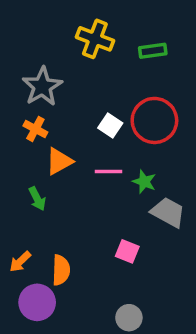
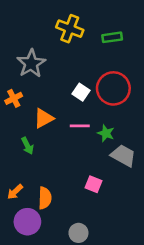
orange cross: (35, 129) -> (14, 98), moved, turned 35
gray circle: (129, 318) -> (78, 233), moved

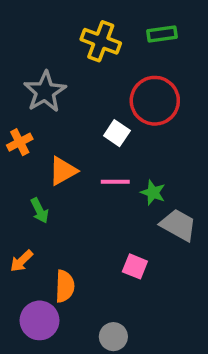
green rectangle: (112, 37) -> (162, 34), moved
red circle: (113, 88) -> (155, 101), moved
orange arrow: (15, 192) -> (22, 261), moved

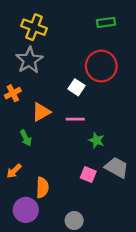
yellow cross: (101, 41) -> (34, 27), moved
green star: (153, 193) -> (97, 140), moved
gray trapezoid: (178, 225) -> (117, 167), moved

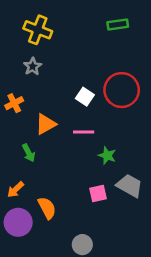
gray star: (29, 60) -> (33, 66), size x0.6
red circle: (101, 66) -> (122, 90), moved
pink square: (88, 175) -> (98, 194), turned -35
orange semicircle: (42, 187) -> (47, 208), turned -30
purple circle: (26, 210) -> (18, 222), moved

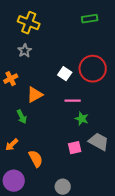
pink line: (84, 132) -> (73, 101), moved
purple circle: (18, 222) -> (14, 181), moved

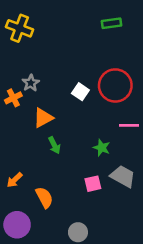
yellow cross: (29, 23) -> (20, 28), moved
gray star: (25, 51) -> (31, 83), moved
pink line: (73, 101) -> (129, 125), moved
green arrow: (22, 117) -> (54, 145), moved

